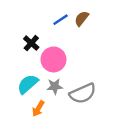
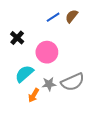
black cross: (31, 43) -> (17, 38), moved
gray star: (55, 86) -> (49, 84), moved

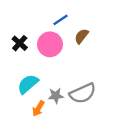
brown semicircle: (72, 16) -> (81, 36), moved
pink circle: (47, 52) -> (50, 44), moved

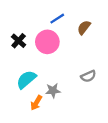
brown semicircle: (81, 36) -> (84, 27), moved
gray semicircle: (83, 93) -> (88, 76), moved, size x0.6

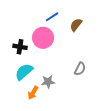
black cross: (19, 41) -> (20, 47), moved, turned -32
gray semicircle: (88, 76) -> (80, 69), turned -40

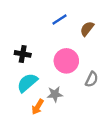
pink circle: (43, 38) -> (66, 61), moved

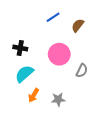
gray star: (55, 94) -> (58, 99), moved

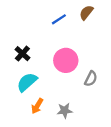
brown semicircle: (78, 25) -> (86, 13), moved
black cross: (20, 48) -> (22, 54), turned 32

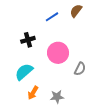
black cross: (22, 54) -> (28, 40), moved, turned 32

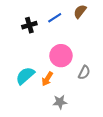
black cross: (28, 40) -> (29, 25), moved
orange arrow: (33, 93) -> (47, 79), moved

